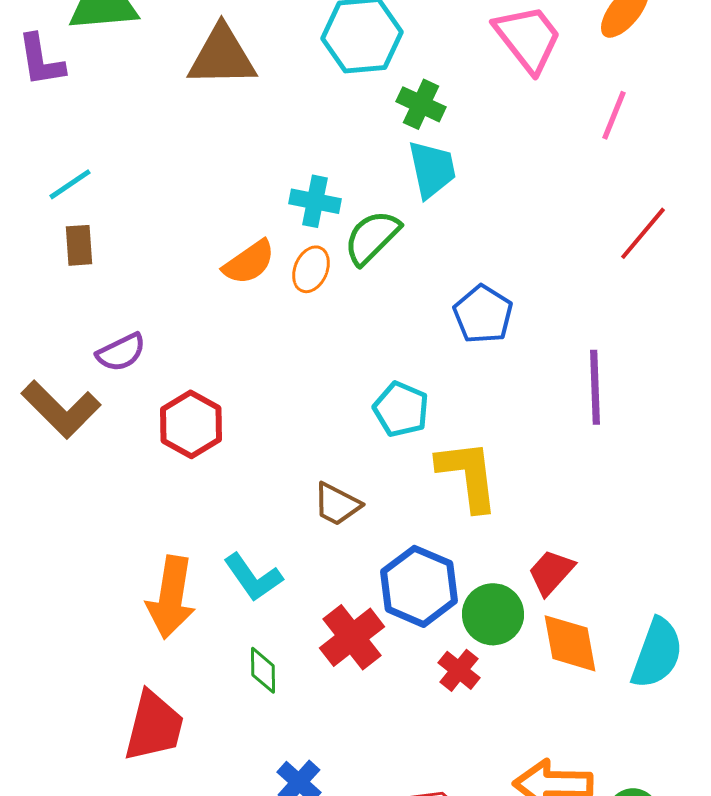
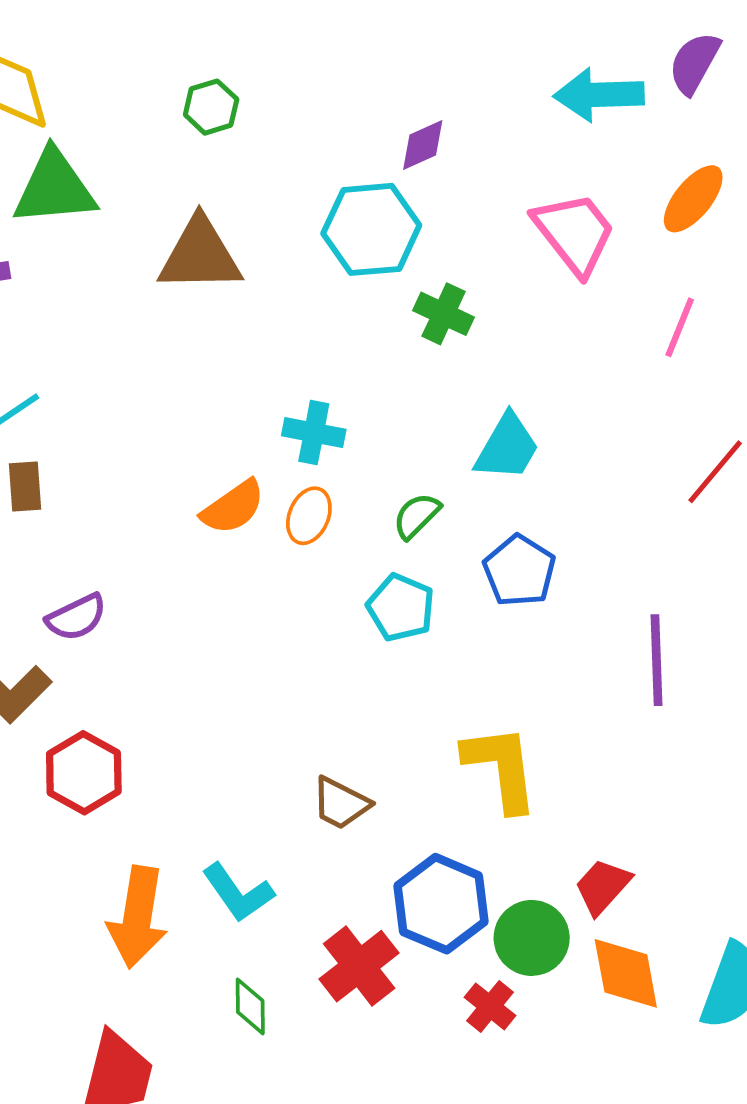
cyan trapezoid: (432, 169) -> (507, 447), moved, turned 42
green semicircle: (372, 237) -> (417, 516), moved, size x0.7
cyan pentagon: (401, 409) -> (401, 608), moved
red hexagon: (191, 424) -> (84, 773), moved

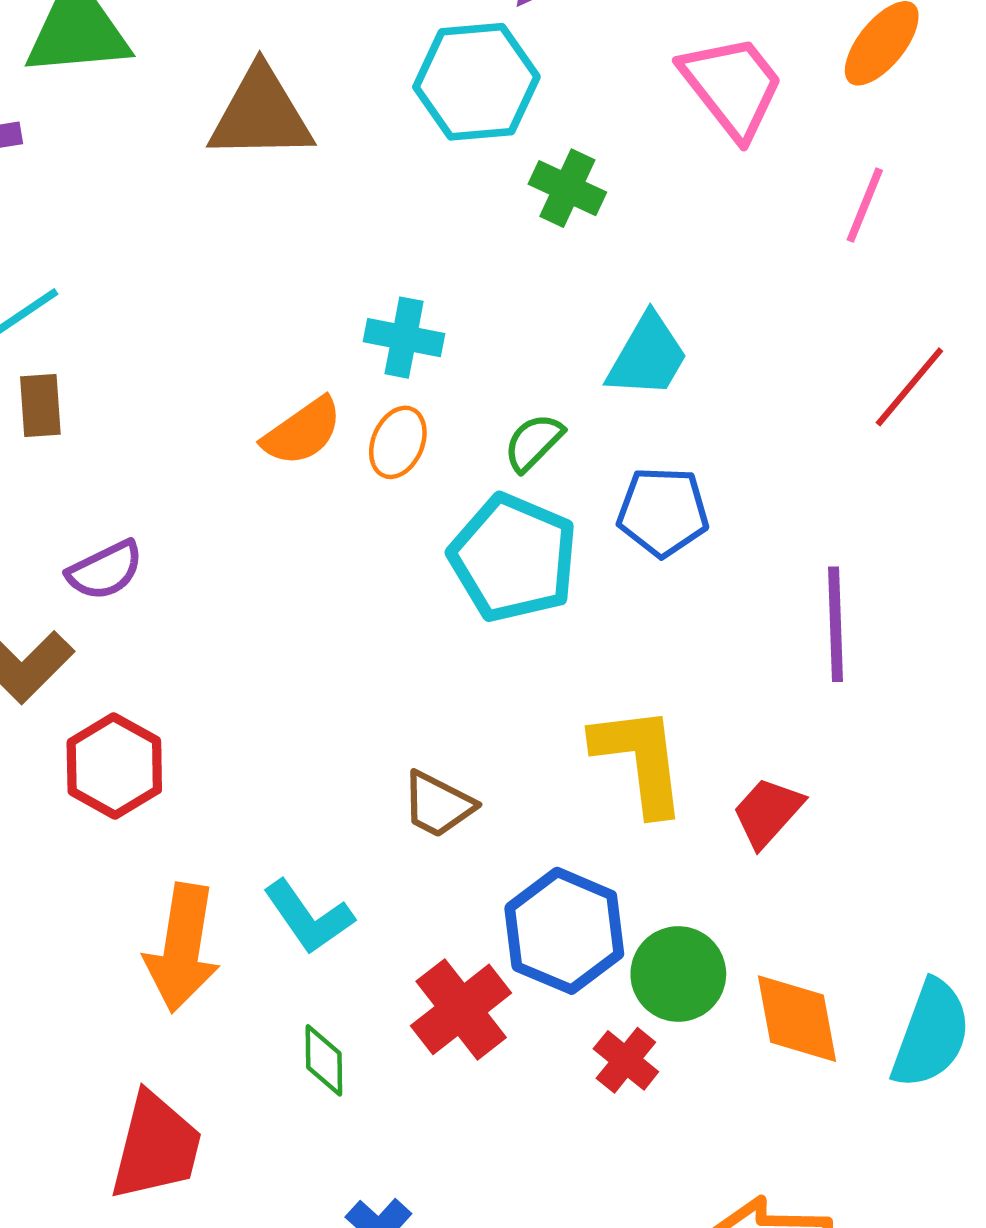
blue pentagon: (519, 571) -> (663, 512), turned -30
cyan pentagon: (401, 608) -> (513, 558), size x1.5
red trapezoid: (603, 887) -> (768, 812), moved

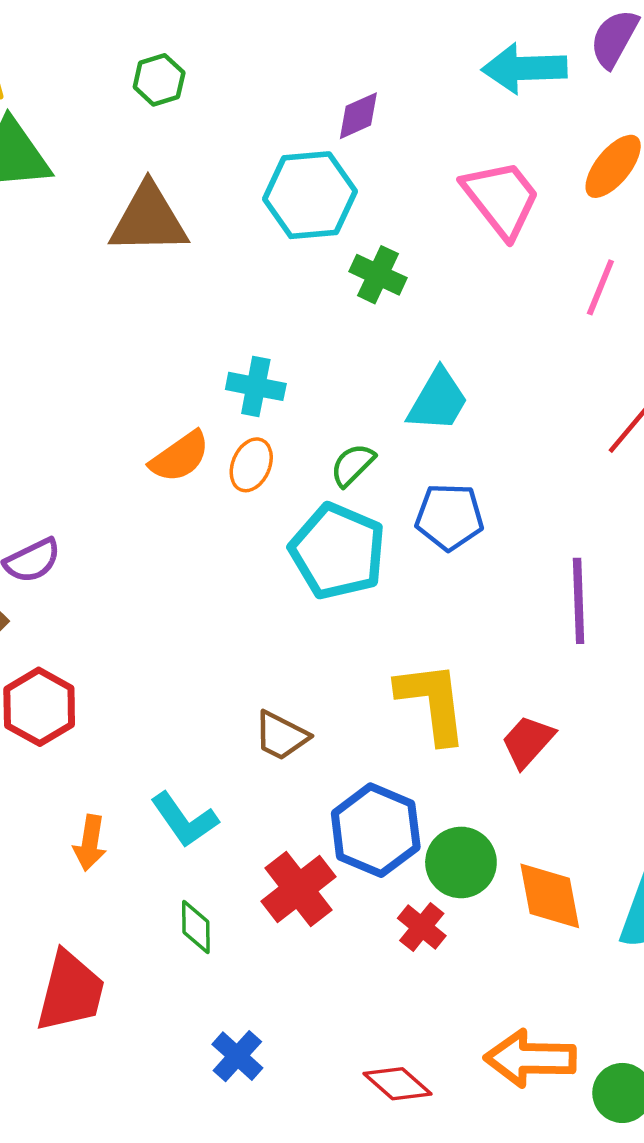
orange arrow: (182, 948) -> (90, 843), size x0.6

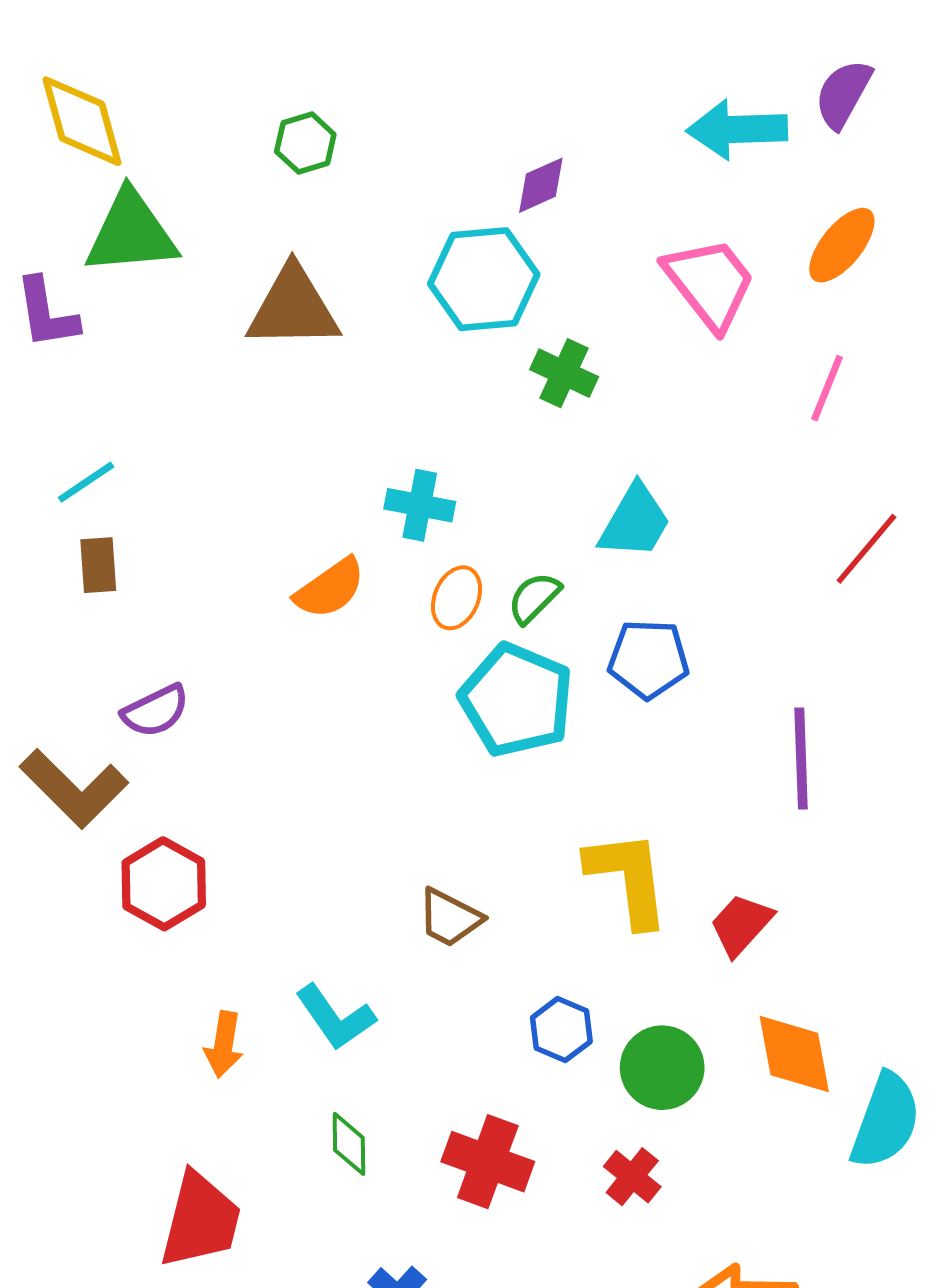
orange ellipse: (251, 465) -> (457, 598), moved
blue hexagon: (376, 830) -> (561, 1030), size x0.6
red cross: (298, 889) -> (488, 1162), moved, turned -32
orange diamond: (550, 896) -> (794, 1054), moved
red cross: (422, 927) -> (632, 1177), moved

